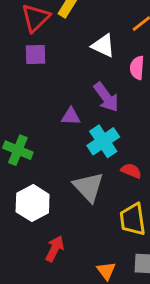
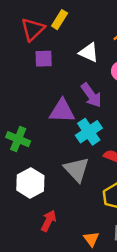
purple square: (36, 55) -> (44, 59), moved
purple triangle: (71, 116) -> (62, 111), size x1.6

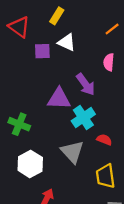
red triangle: (33, 29) -> (19, 27), moved, turned -40
white triangle: (89, 53) -> (67, 42), moved

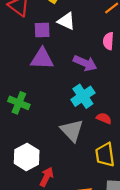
purple arrow: (86, 84) -> (85, 63), turned -30
purple triangle: (59, 99) -> (42, 59), moved
white hexagon: (30, 164) -> (27, 157), moved

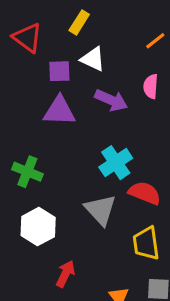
purple arrow: (85, 63) -> (111, 100), moved
red semicircle: (104, 118) -> (145, 193), size x1.5
white hexagon: (27, 157) -> (38, 227), moved

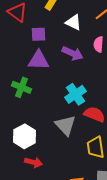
white triangle: (93, 59) -> (73, 22), moved
green cross: (27, 172) -> (21, 87), moved
red arrow: (65, 274) -> (33, 162), moved, turned 78

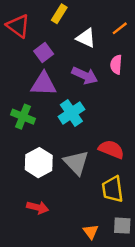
purple square: (38, 34) -> (44, 52), turned -35
cyan cross: (75, 94) -> (71, 113), moved
white hexagon: (24, 136) -> (39, 163), moved

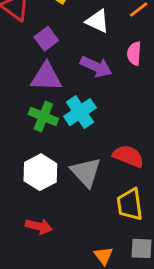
green cross: (23, 117) -> (43, 116), moved

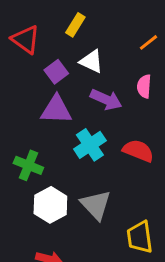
white triangle: (98, 21) -> (91, 61), moved
green cross: (43, 116) -> (28, 165), moved
red semicircle: (128, 156) -> (138, 151), moved

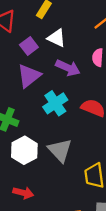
purple triangle: (56, 110) -> (29, 76), turned -40

